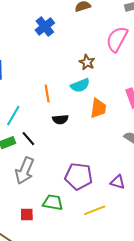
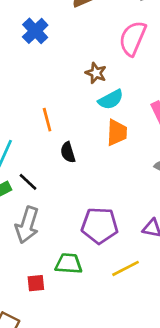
cyan semicircle: (80, 85) -> (111, 100), moved
black semicircle: (60, 119) -> (68, 152), turned 84

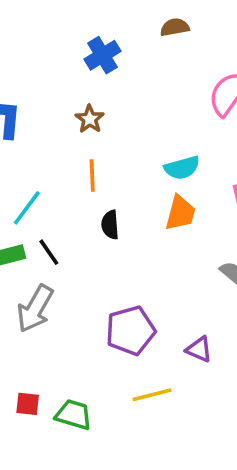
brown star: (96, 73) -> (90, 119), moved
purple pentagon: (100, 226) -> (131, 331), turned -30
green trapezoid: (69, 264) -> (74, 415), moved
red square: (36, 283) -> (28, 404), moved

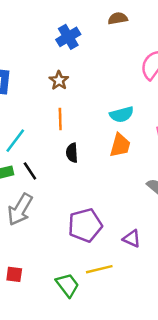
green trapezoid: (74, 415) -> (67, 285), moved, turned 35

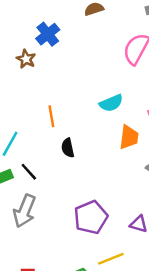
brown star: (59, 80) -> (26, 59), moved
orange trapezoid: (120, 145) -> (129, 137), moved

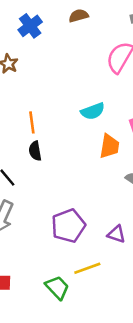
blue cross: (48, 34) -> (30, 26), moved
black semicircle: (68, 148) -> (35, 151), moved

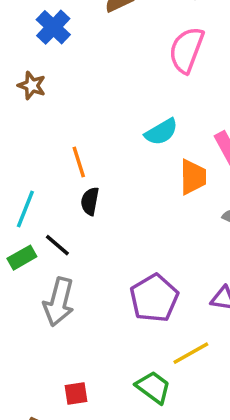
black semicircle: (35, 151) -> (90, 201), turned 30

